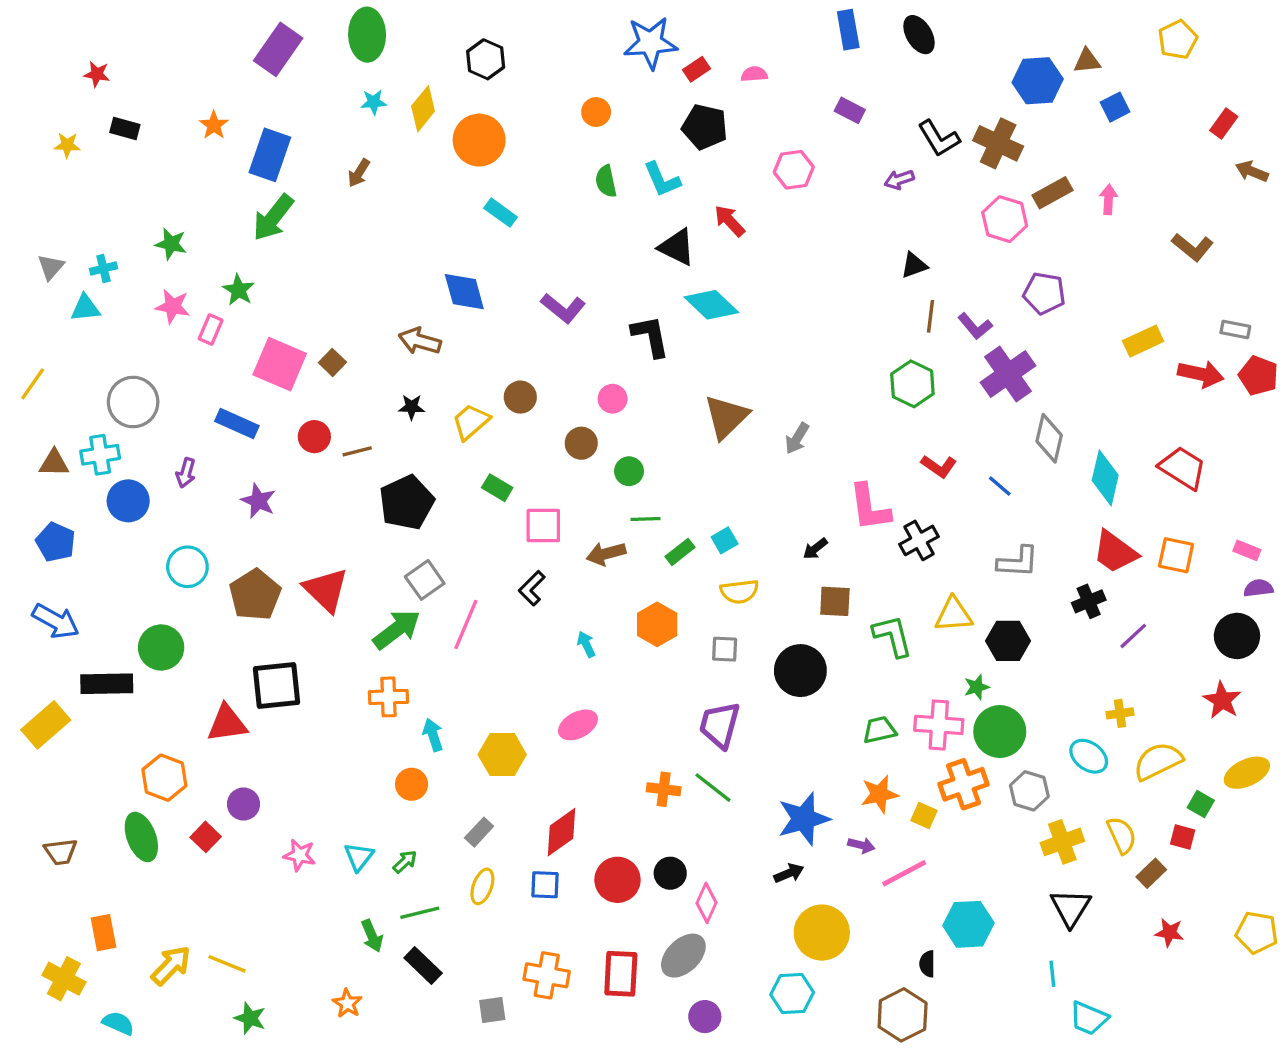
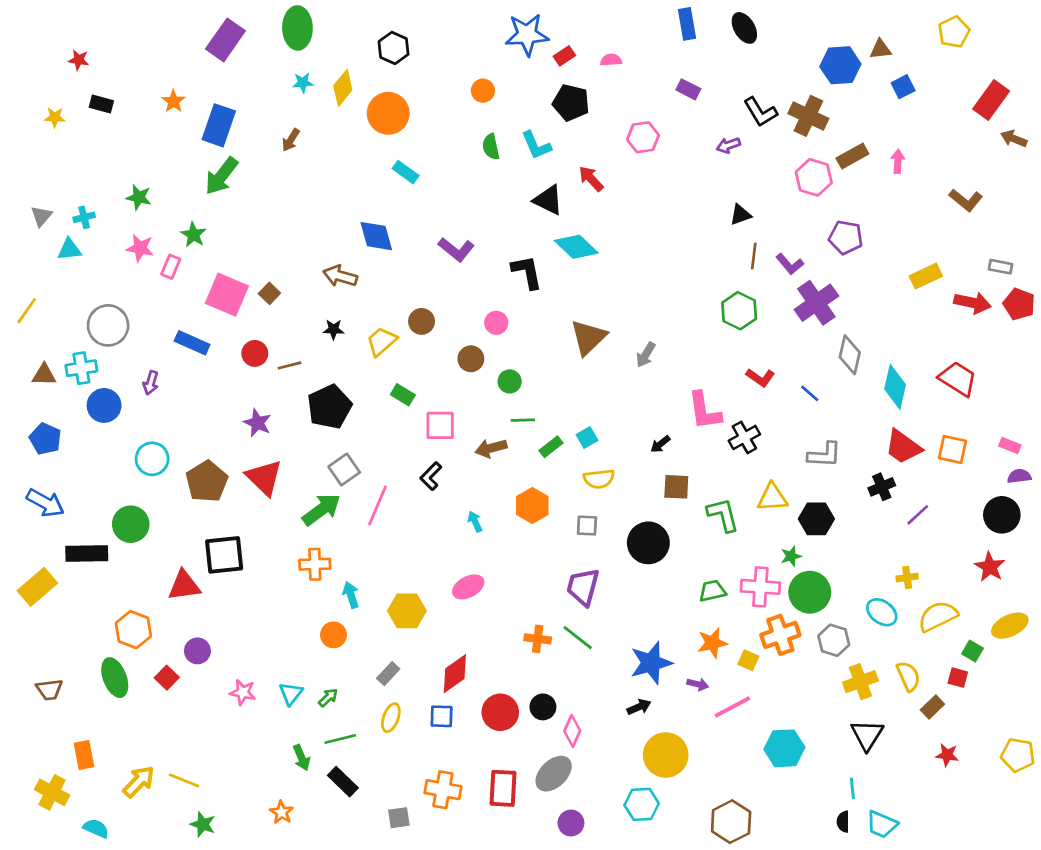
red rectangle: (1224, 124) -> (991, 100), size x1.6
purple star: (258, 501) -> (257, 423), moved
black semicircle: (927, 964) -> (843, 822), moved

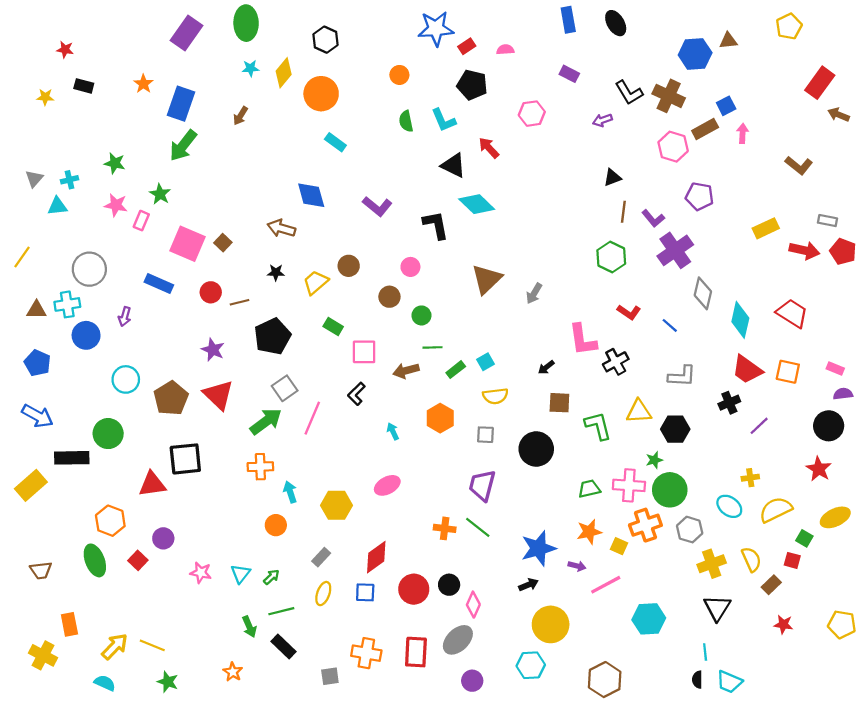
blue square: (903, 87) -> (726, 106), moved
cyan semicircle: (96, 828) -> (105, 683), moved

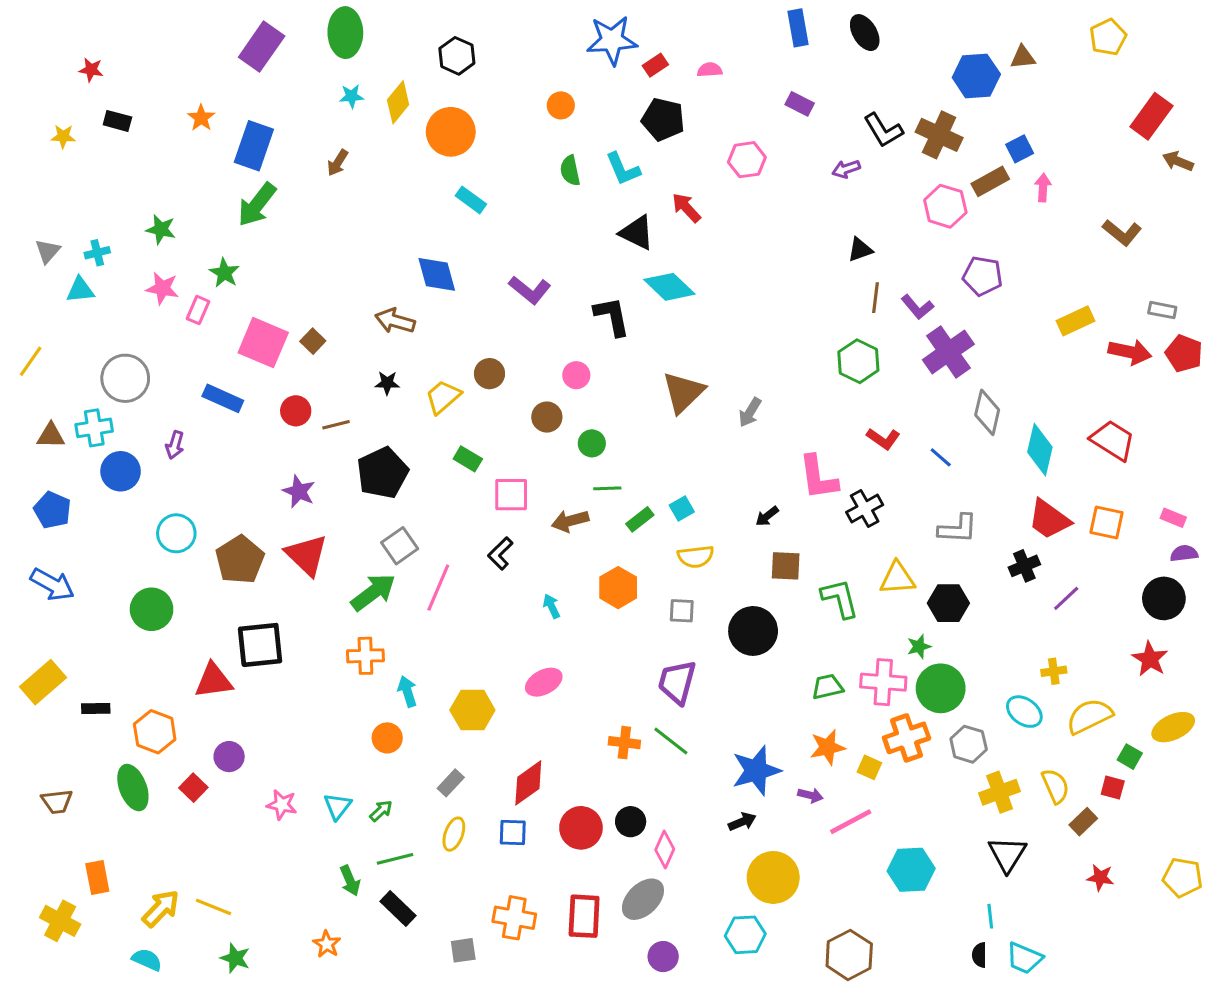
black rectangle: (72, 458) -> (96, 708), moved, size x0.6

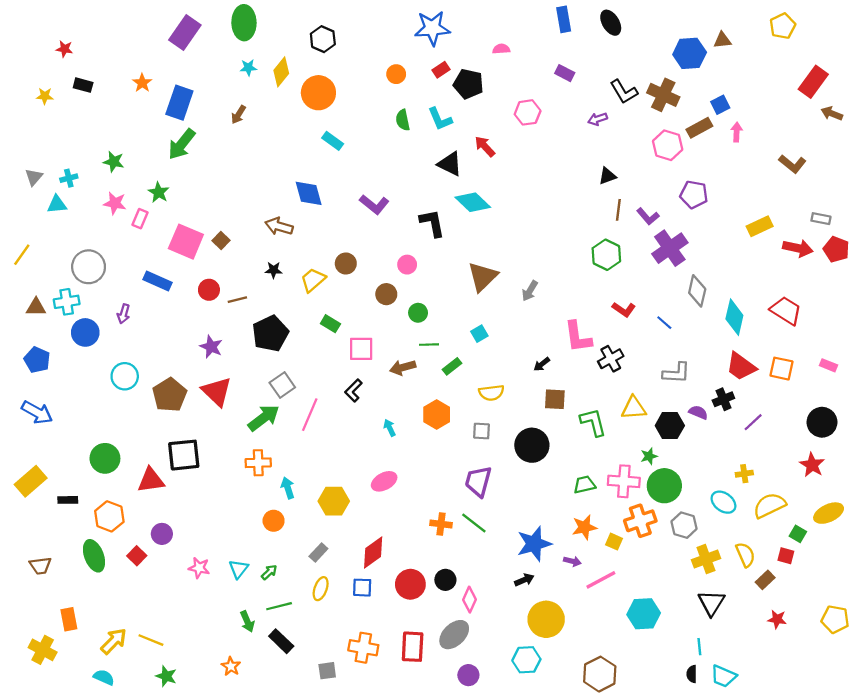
red rectangle: (655, 65) -> (441, 70), moved
cyan square: (682, 508) -> (479, 334), moved
purple semicircle: (1184, 553) -> (698, 412), moved, turned 30
green circle: (152, 609) -> (105, 458), moved

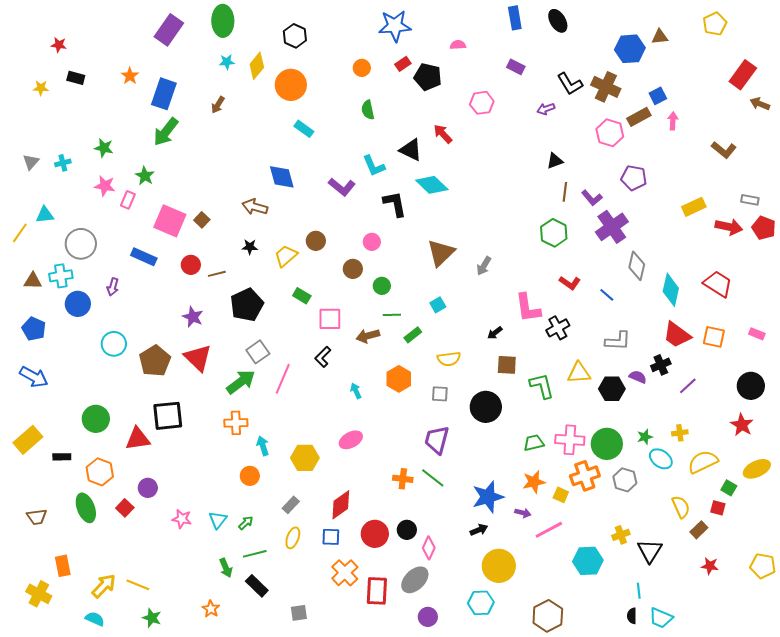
cyan L-shape: (440, 119) -> (374, 166), moved
cyan triangle: (57, 204) -> (45, 215), moved
green star: (649, 456) -> (645, 437), moved
yellow cross: (706, 559) -> (621, 535), moved, size x0.7
orange cross: (363, 648) -> (345, 573), moved, turned 36

